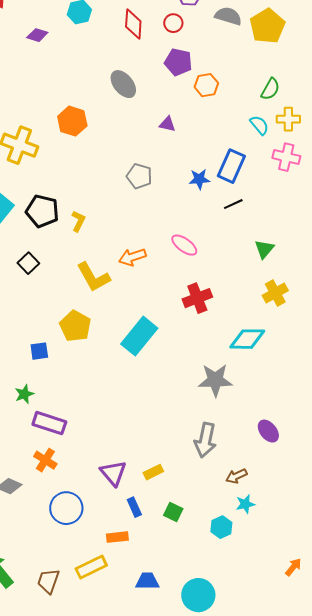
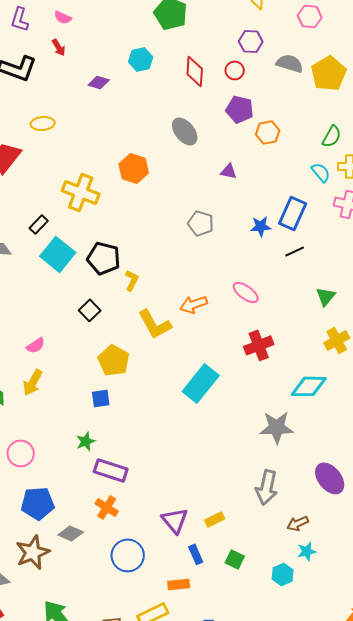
yellow L-shape: (78, 221) -> (132, 280), moved
yellow pentagon: (75, 326) -> (114, 360), moved
purple ellipse: (268, 431) -> (330, 478), size x1.4

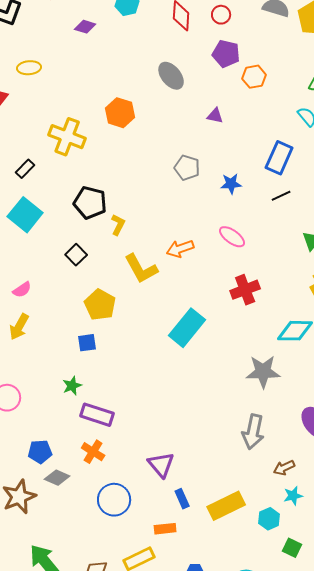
blue star: (261, 226) -> (231, 184), moved
cyan square: (58, 254) -> (25, 215), moved
blue pentagon: (38, 503) -> (40, 452), moved, size x0.7
yellow rectangle: (215, 519) -> (226, 506), moved, size x1.8
green square: (235, 559) -> (292, 548), moved

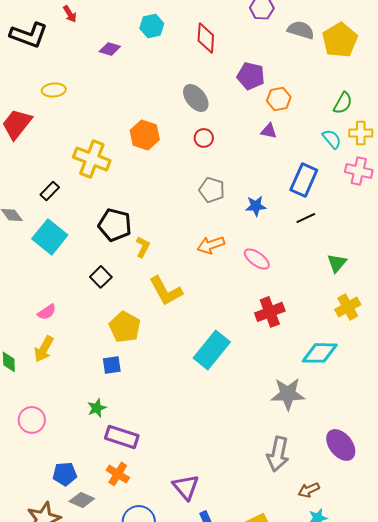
red circle: (221, 15) -> (204, 138), moved
purple triangle: (215, 116) -> (269, 131), moved
orange arrow: (180, 249) -> (211, 245), moved

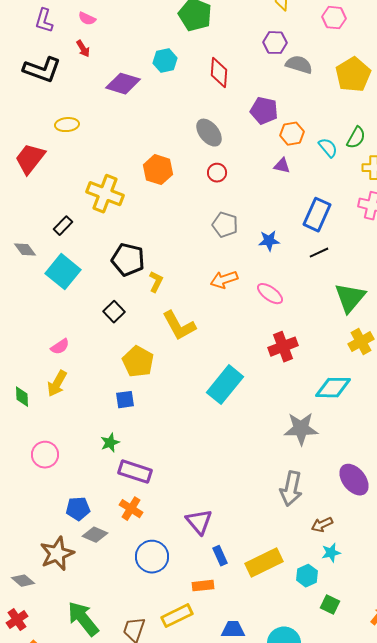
gray semicircle: (301, 30) -> (299, 65), moved
purple diamond: (110, 49) -> (123, 84), size x1.6
cyan semicircle: (332, 139) -> (328, 148), moved
green triangle: (337, 263) -> (350, 298), size x1.6

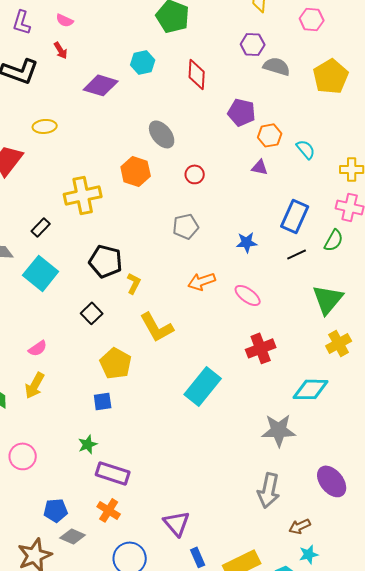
gray ellipse: (209, 133) -> (162, 134), moved
green semicircle: (356, 138) -> (334, 240), moved
yellow cross: (105, 194) -> (83, 195), turned -33
gray pentagon: (225, 225) -> (186, 226), moved, turned -30

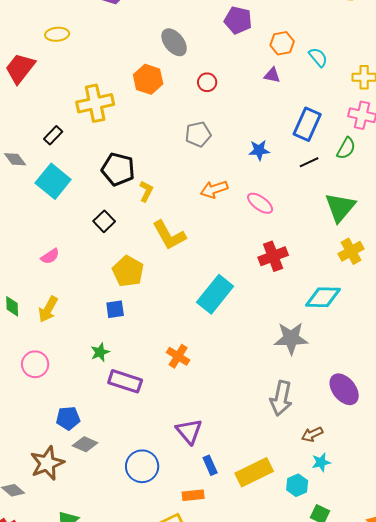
purple pentagon: (242, 112) -> (238, 20), moved
yellow arrow: (35, 385) -> (48, 309), moved
orange cross: (109, 510) -> (178, 356), moved

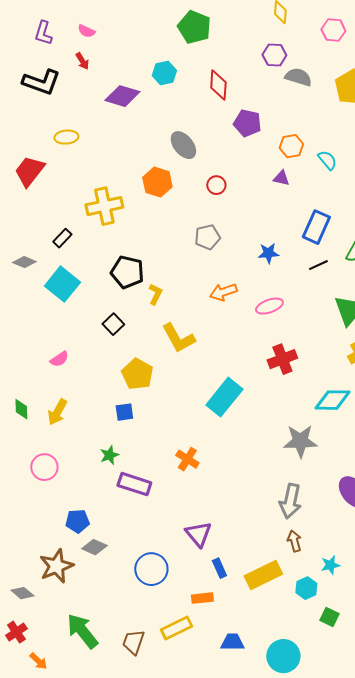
gray diamond: (15, 159) -> (24, 262), turned -30
pink ellipse: (260, 203) -> (269, 306), turned -56
brown arrow: (312, 434) -> (294, 541), moved, turned 100

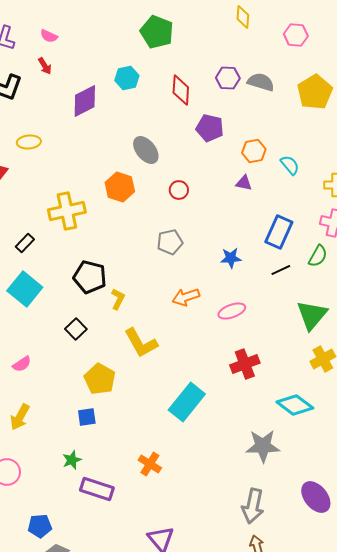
purple hexagon: (274, 55) -> (228, 78), moved
purple diamond: (122, 96) -> (85, 101), turned -44
cyan diamond: (332, 400) -> (295, 405), turned 36

